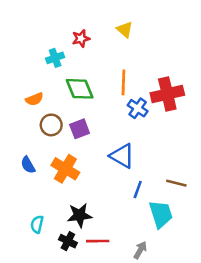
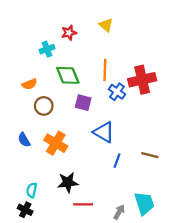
purple square: (80, 129) -> (83, 103), moved, turned 35
cyan trapezoid: (161, 214) -> (144, 203), moved
black cross: (68, 241) -> (25, 210), moved

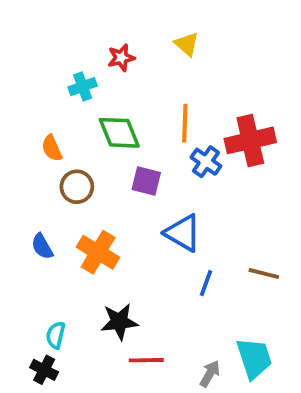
orange semicircle: (30, 84) -> (52, 148), turned 88

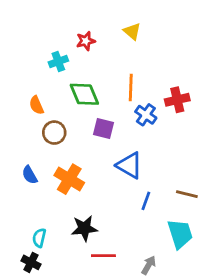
red cross: (250, 140) -> (177, 100), size x0.7
cyan trapezoid: (254, 358) -> (180, 234), moved

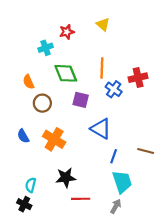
cyan trapezoid: (180, 234) -> (122, 182), moved

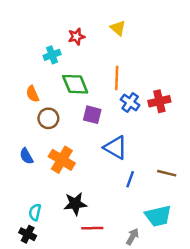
red cross: (138, 78) -> (159, 101), moved
cyan trapezoid: (122, 182) -> (158, 216), moved, turned 95

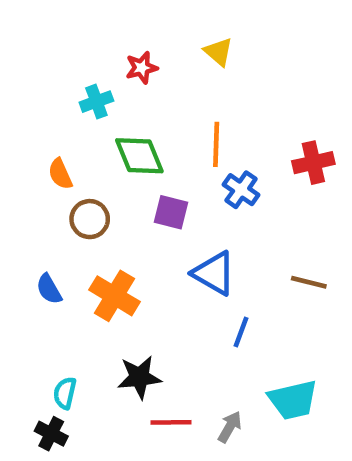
red cross: (159, 101) -> (313, 163), moved
brown line: (167, 173) -> (309, 282), moved
gray arrow: (133, 237) -> (230, 427), moved

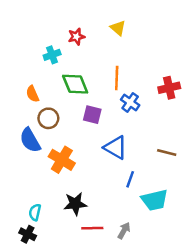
blue semicircle: (49, 289) -> (30, 140), moved, size x1.5
cyan trapezoid: (293, 400) -> (155, 200), moved

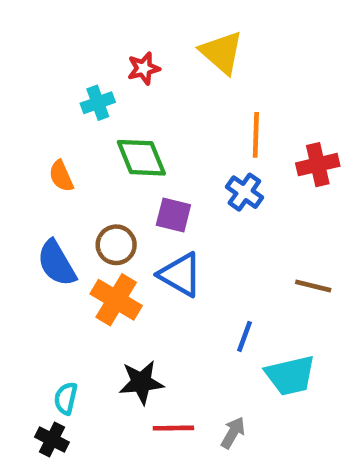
yellow triangle: (118, 28) -> (222, 52), size x1.5
orange line: (117, 78) -> (256, 135), moved
brown circle: (48, 118) -> (116, 245), moved
blue triangle: (115, 148) -> (180, 275), moved

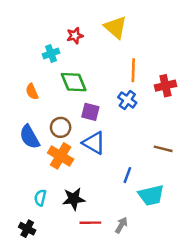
cyan semicircle: (66, 398) -> (40, 198), moved

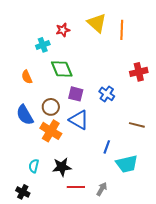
orange line: (133, 70) -> (122, 30), moved
blue cross: (127, 100) -> (107, 94), moved

